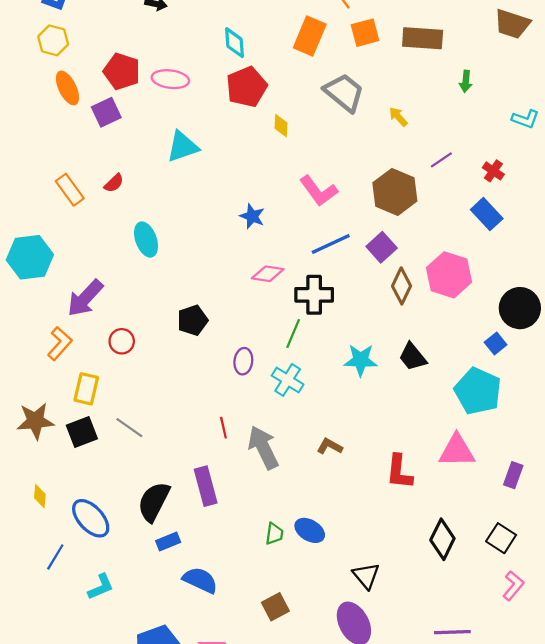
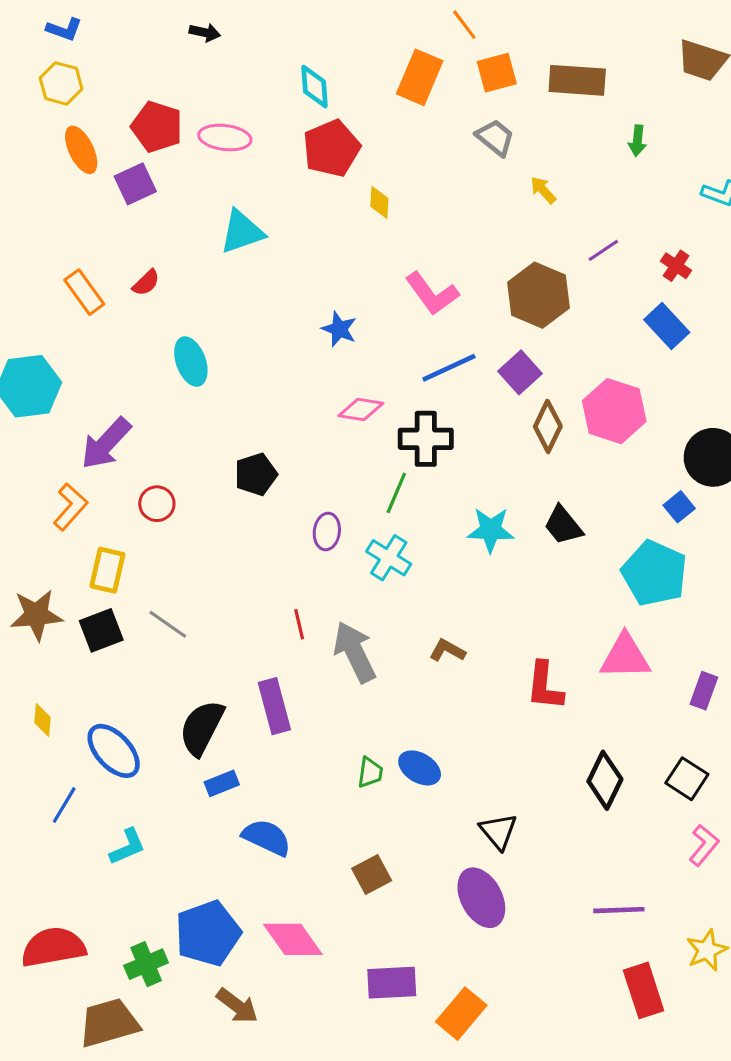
gray trapezoid: (344, 92) -> (495, 138), moved, size x0.7

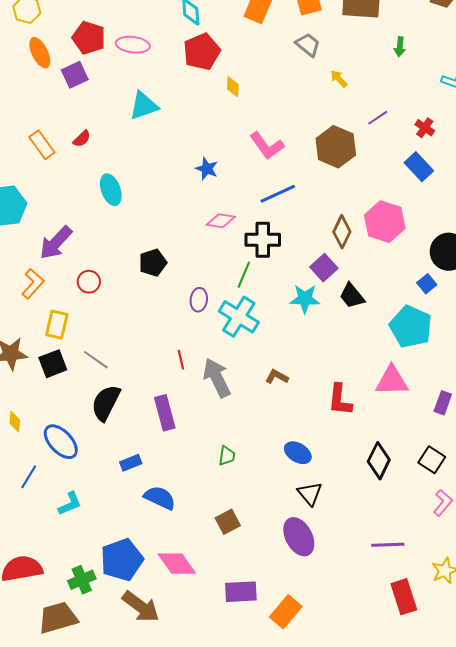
purple square: (520, 372) -> (324, 268), moved
cyan cross: (389, 558) -> (239, 317), size x1.4
black semicircle: (202, 728) -> (106, 403), moved
blue ellipse: (420, 768) -> (298, 453), moved
brown arrow: (237, 1006) -> (141, 607), size x1.4

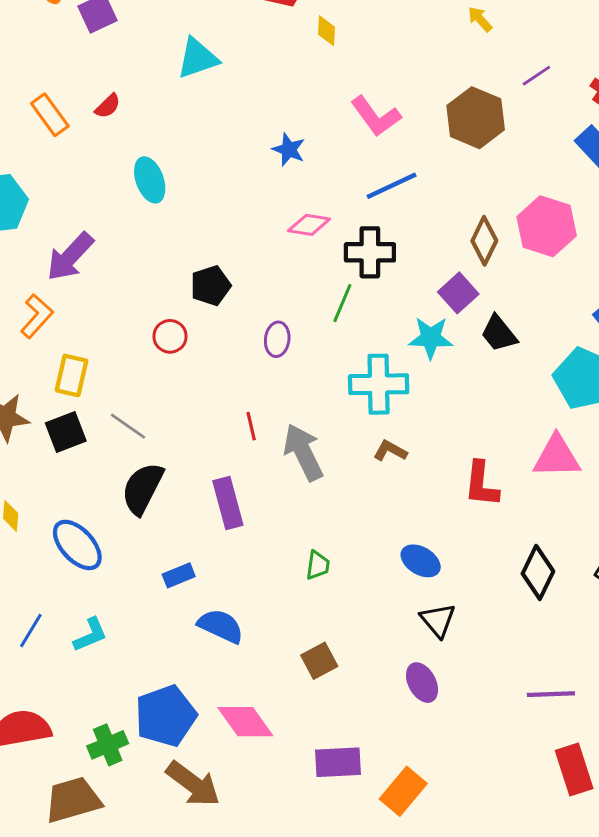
red circle: (89, 282) -> (170, 336), moved
cyan cross: (239, 317) -> (379, 384), moved, turned -33
blue line: (29, 477) -> (31, 630), moved
purple ellipse: (299, 537) -> (422, 683), size x0.7

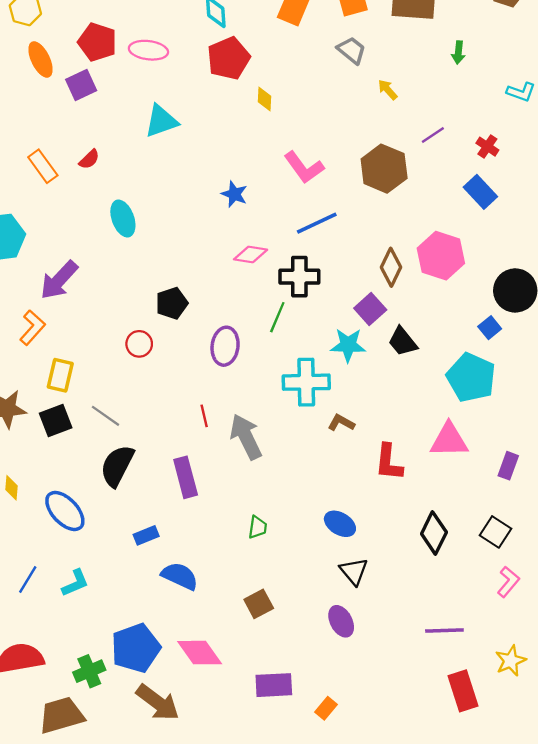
purple ellipse: (277, 339) -> (225, 346), size x1.4
brown L-shape: (390, 451) -> (341, 423), moved
orange rectangle: (403, 791) -> (326, 708), size x0.6

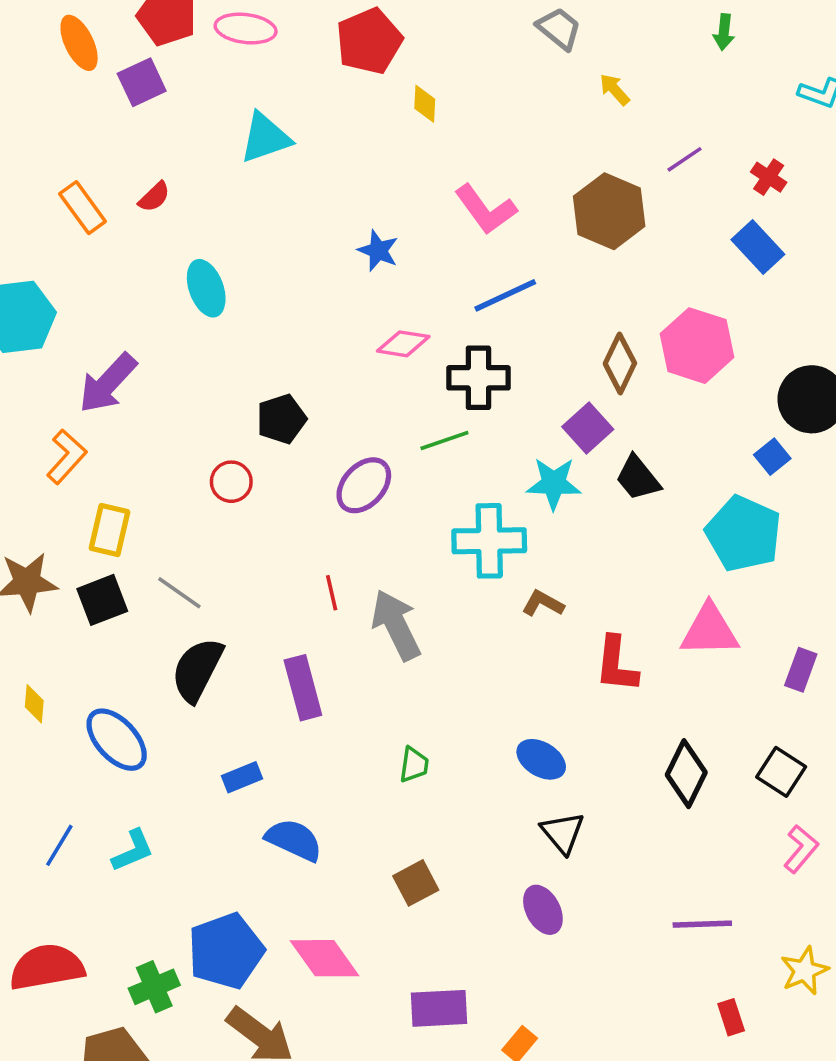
green line: (277, 317) -> (444, 440), turned 48
purple ellipse: (225, 346) -> (364, 485), turned 36
red rectangle: (463, 691) -> (731, 1017), size x0.6

